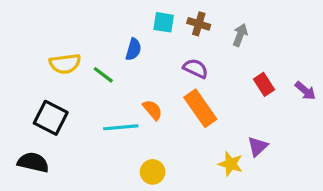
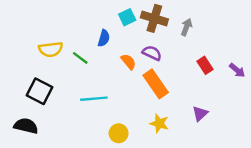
cyan square: (164, 22) -> (127, 17), turned -35
brown cross: (199, 24) -> (154, 18), size x1.5
orange semicircle: (153, 110) -> (128, 62), moved
yellow star: (231, 164) -> (159, 123), moved

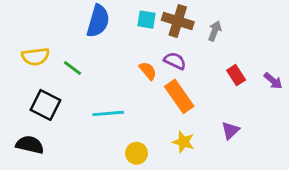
cyan square: (127, 17) -> (146, 20), turned 35
blue semicircle: (104, 38) -> (98, 21), moved, size x1.6
yellow semicircle: (51, 49) -> (36, 57), moved
green line: (80, 58) -> (72, 68), moved

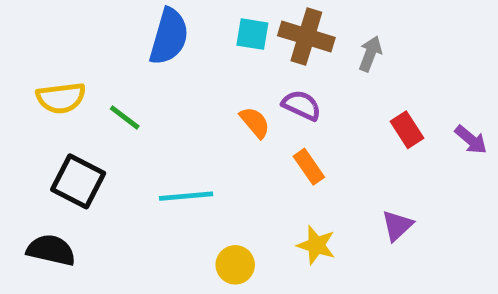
orange rectangle: (179, 96) -> (309, 167), size x0.6

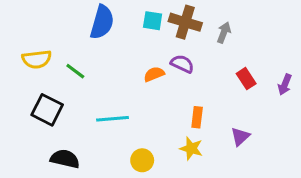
orange semicircle: (255, 122) -> (154, 74), turned -72
purple arrow: (471, 140) -> (285, 85), turned 72
orange rectangle: (309, 167) -> (197, 117), moved, turned 42
black semicircle: (51, 250) -> (65, 159), moved

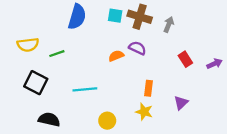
green line: (75, 71) -> (57, 54), turned -56
purple arrow: (285, 85) -> (214, 64), turned -136

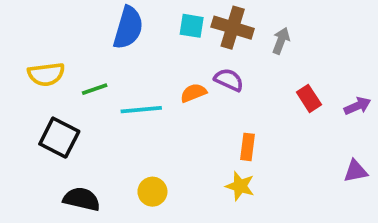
cyan line: (85, 89) -> (141, 110), moved
purple triangle: (181, 103) -> (356, 171), moved, turned 32
yellow circle: (107, 121) -> (152, 192), moved

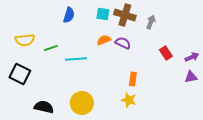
blue semicircle: (128, 28) -> (69, 15), size x0.7
orange semicircle: (193, 93) -> (104, 40), moved
black square: (59, 138) -> (20, 74), moved
purple triangle: (356, 171) -> (191, 77), moved
yellow circle: (152, 192) -> (82, 103), size x1.5

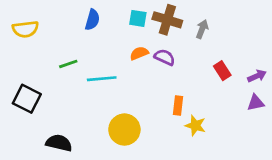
yellow semicircle: (25, 40) -> (25, 29), moved
yellow star: (129, 100) -> (195, 126), moved
yellow circle: (82, 103) -> (124, 130), moved

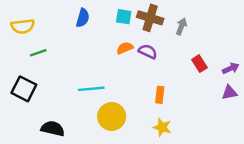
green line: (68, 64) -> (38, 53), moved
cyan line: (102, 79) -> (91, 89), moved
yellow star: (195, 126) -> (162, 127), moved

